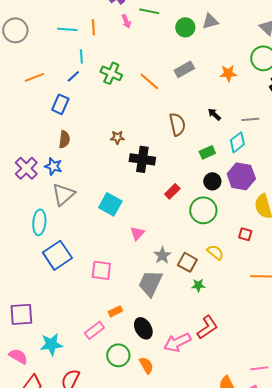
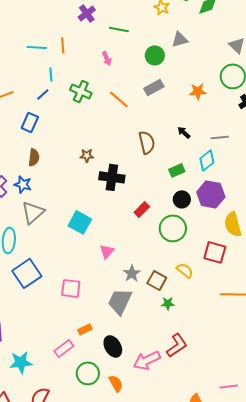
pink arrow: (126, 21) -> (107, 58), moved
green circle: (185, 27) -> (155, 55), moved
red square: (245, 234) -> (215, 252), size x1.6

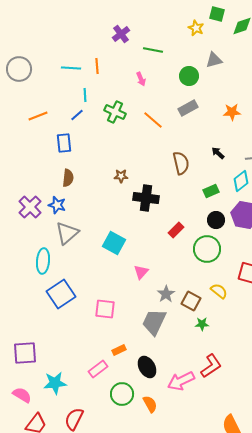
blue rectangle: (30, 122) -> (64, 143), turned -30

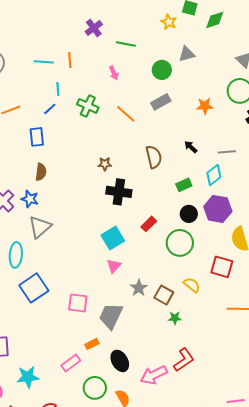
brown star: (121, 176) -> (105, 164), moved
cyan square: (114, 243) -> (113, 238), moved, turned 30
gray trapezoid: (154, 322) -> (111, 316), moved

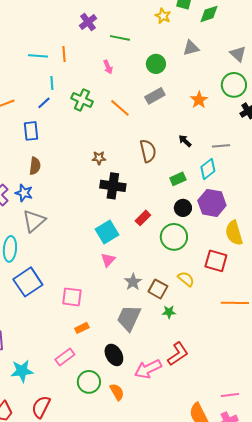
gray triangle: (187, 54) -> (191, 48), moved
orange star: (205, 106) -> (199, 100), turned -30
gray trapezoid: (111, 316) -> (129, 318), moved
orange rectangle: (92, 344) -> (82, 328), moved

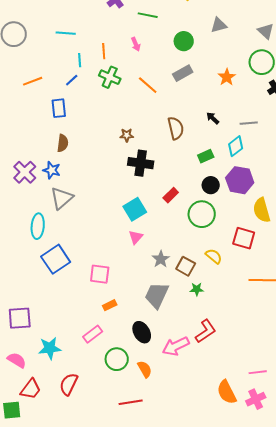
orange line: (64, 54) -> (104, 51), moved

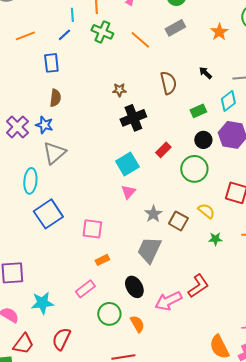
black cross: (141, 163) -> (133, 118), turned -30
green star: (197, 289) -> (215, 239), moved

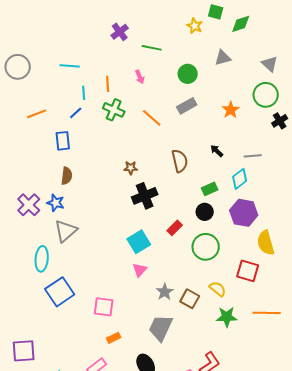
black circle: (203, 140) -> (205, 212), moved
green star: (215, 239) -> (227, 317), size x1.5

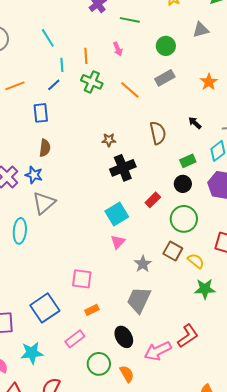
cyan line: (70, 66) -> (48, 38), turned 54
blue square: (60, 292) -> (45, 308), moved
brown square: (190, 299) -> (173, 251), moved

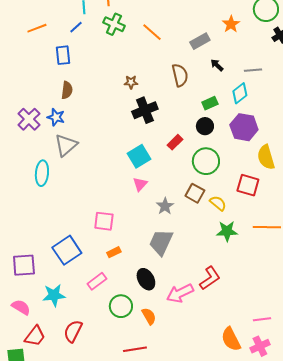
gray rectangle: (165, 78) -> (200, 41), moved

